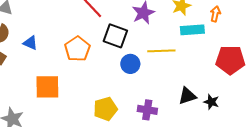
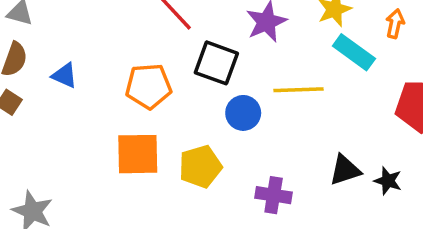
cyan rectangle: (192, 30) -> (354, 52), turned 40
orange pentagon: (77, 49) -> (148, 86), turned 30
orange square: (47, 87) -> (138, 154), moved
yellow pentagon: (105, 109) -> (200, 167), moved

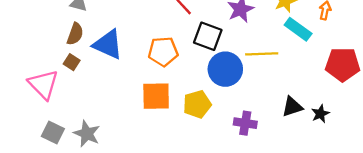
blue triangle: (65, 75) -> (108, 44), size x1.8
blue circle: (243, 113) -> (225, 69), size x1.5
black star: (388, 181) -> (320, 114), turned 30

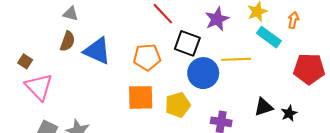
brown square: (72, 62) -> (25, 61), moved

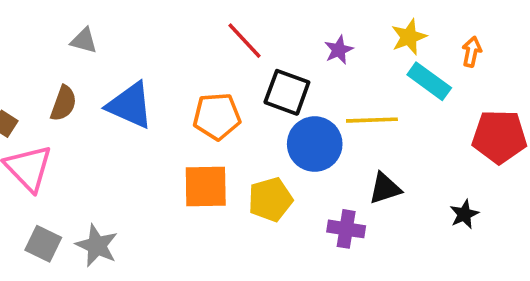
purple star: (217, 19) -> (339, 50), size x0.7
brown semicircle: (67, 41) -> (64, 103), moved
black triangle: (264, 107) -> (385, 188), moved

